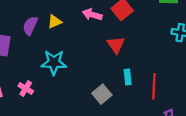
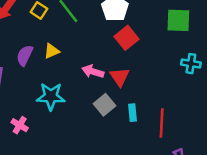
pink arrow: (92, 15) -> (93, 71), moved
gray square: (102, 94) -> (104, 105), moved

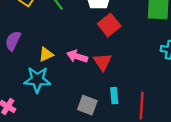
yellow triangle: (52, 51) -> (46, 54), moved
gray square: (104, 105) -> (87, 105), moved, turned -30

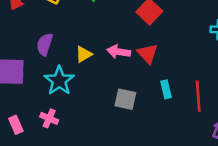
cyan star: (37, 80) -> (59, 81), moved, turned -30
gray square: (87, 105) -> (125, 99), moved

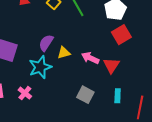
purple semicircle: (45, 44) -> (46, 43), moved

